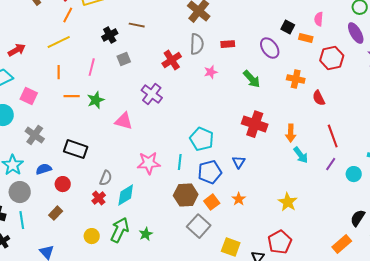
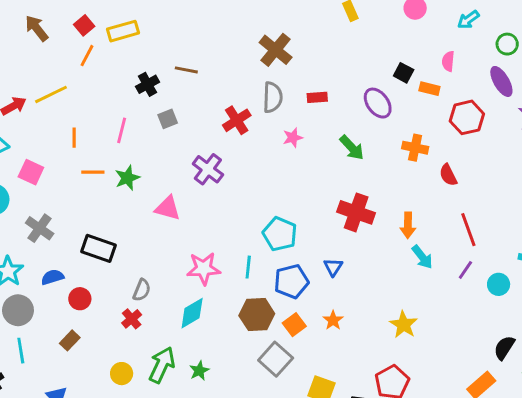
yellow line: (59, 42) -> (51, 94), moved
cyan diamond: (126, 195) -> (192, 313), moved

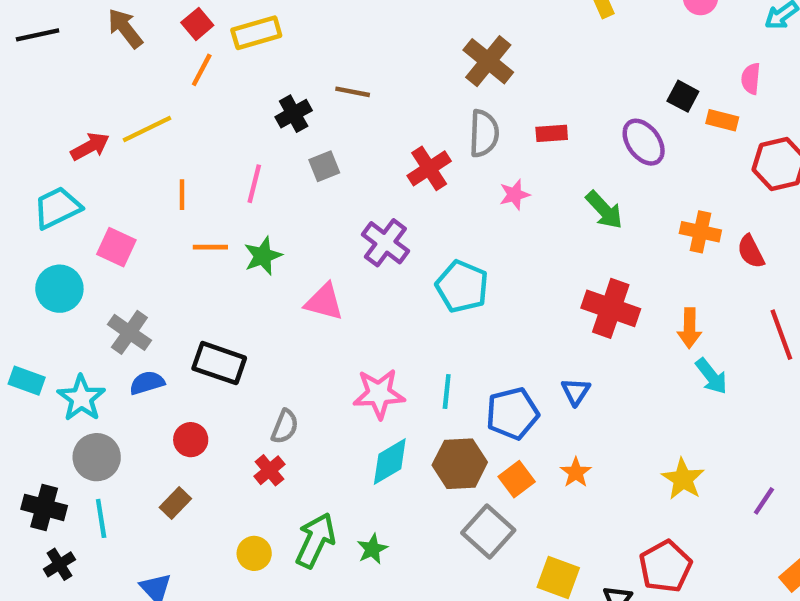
orange cross: (415, 148) -> (700, 232), moved
cyan pentagon: (280, 234) -> (462, 286), moved
purple line: (465, 270) -> (764, 501), moved
blue semicircle: (53, 277) -> (147, 383), moved
cyan diamond: (192, 313) -> (390, 462), moved

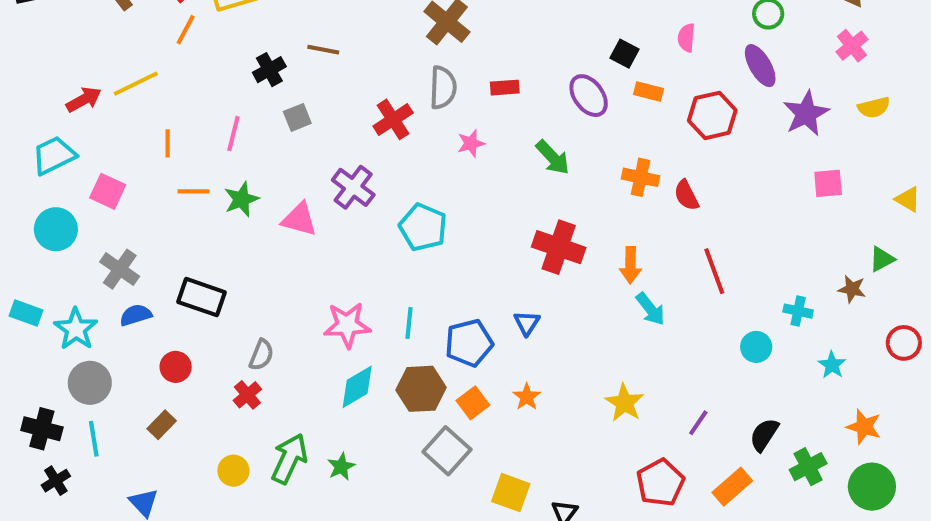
orange rectangle: (722, 120) -> (648, 92), moved
pink triangle: (324, 302) -> (299, 219), moved
red pentagon: (665, 567) -> (660, 483), moved

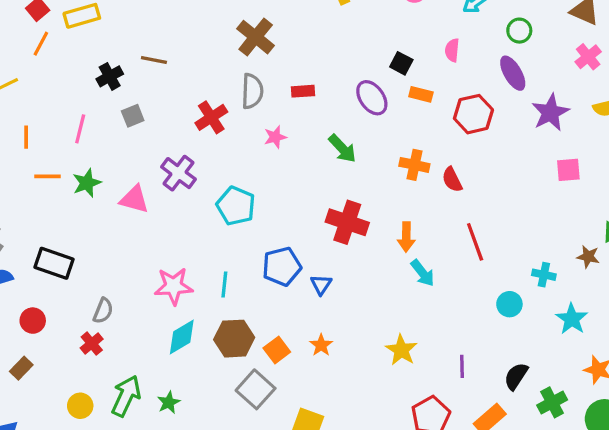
blue pentagon: (469, 343) -> (282, 266), moved
cyan star: (832, 365) -> (572, 319), size x1.4
purple line: (698, 423) -> (462, 366), turned -35

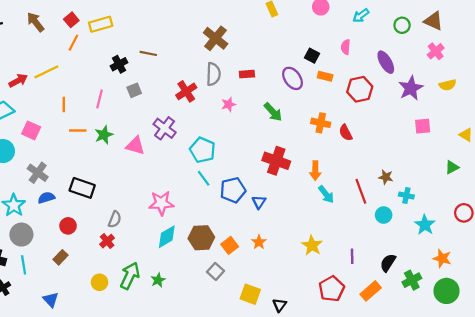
green circle: (519, 31) -> (402, 25), moved
red line: (475, 242) -> (361, 191), moved
brown star: (588, 257) -> (386, 177), moved
cyan line: (224, 285) -> (204, 178), moved, turned -42
gray square: (256, 389) -> (216, 271), size x0.7

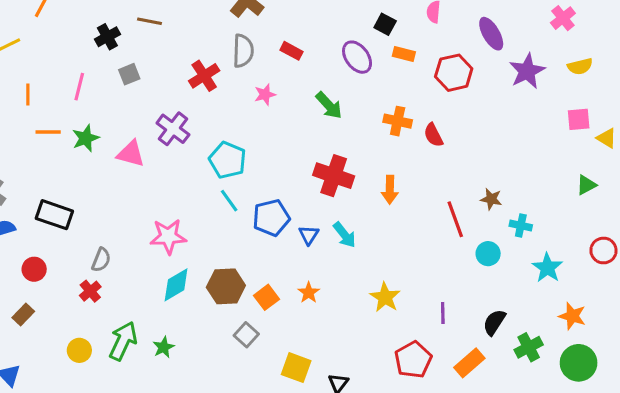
red rectangle: (247, 74) -> (291, 51), turned 32
pink square: (423, 126) -> (579, 119), moved
cyan arrow: (326, 194) -> (345, 235), moved

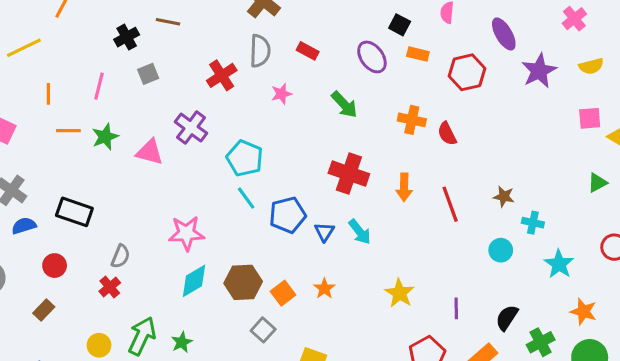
red line: (455, 219) -> (450, 204), moved

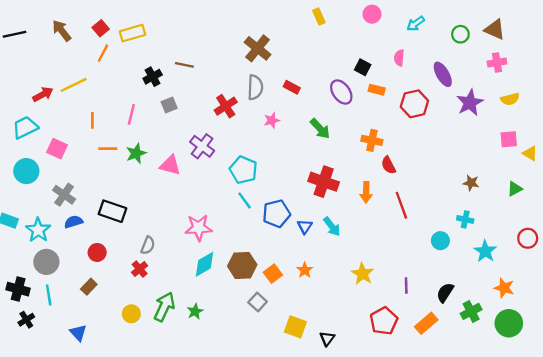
pink cross: (574, 19) -> (497, 63), turned 30
red semicircle: (447, 134) -> (388, 165), moved
brown star: (504, 197) -> (471, 183), moved

